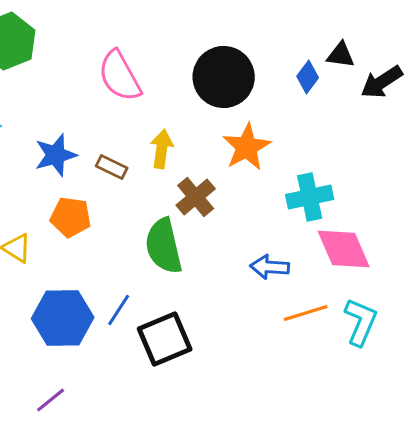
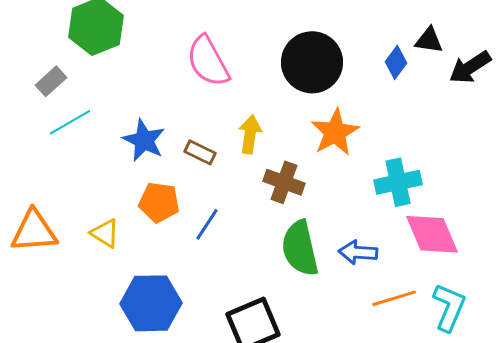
blue star: (56, 155) -> (144, 140), turned -30
brown cross: (196, 197) -> (284, 182), turned -30
green semicircle: (164, 246) -> (300, 248), moved
blue line: (119, 310) -> (207, 224), moved

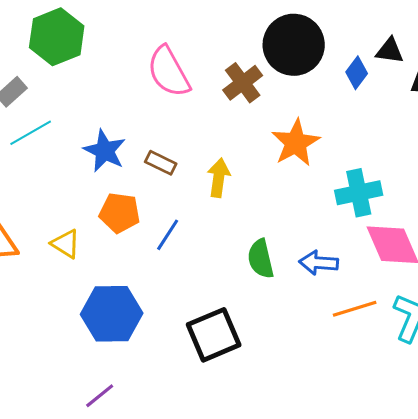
black circle: (312, 62) -> (294, 45), moved
yellow arrow: (250, 134) -> (219, 178), moved
brown cross: (284, 182) -> (243, 83), moved, turned 33
green semicircle: (300, 248) -> (261, 259), size x0.7

